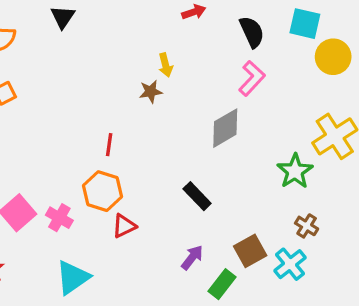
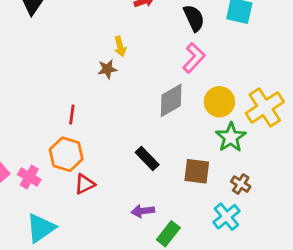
yellow circle: (333, 57) -> (219, 102), moved
brown square: (250, 251) -> (197, 171), moved, turned 36
purple arrow: (192, 258) -> (143, 211), turned -135

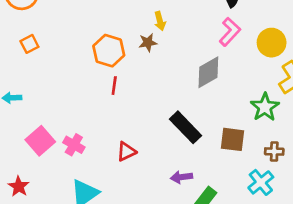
yellow circle: (219, 102) -> (272, 43), moved
orange hexagon: (66, 154) -> (109, 51), moved
black rectangle: (147, 159) -> (185, 127), size x1.4
brown cross: (241, 184) -> (274, 152), turned -30

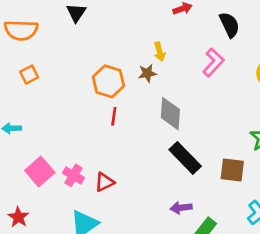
pink L-shape: (230, 32) -> (213, 62), moved
gray diamond: (208, 72) -> (170, 114), moved, turned -56
red triangle: (126, 152) -> (104, 182), moved

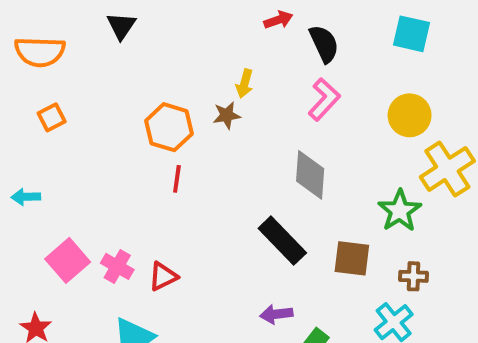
black semicircle: (229, 25) -> (324, 44), moved
yellow arrow: (160, 52) -> (245, 84), turned 30
gray diamond: (170, 114) -> (310, 175), moved

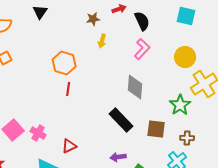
brown star: (227, 115) -> (93, 19), moved
red triangle: (163, 276) -> (69, 146), moved

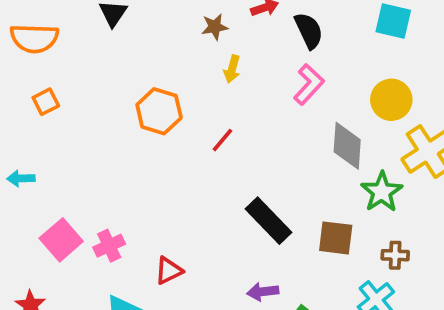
gray diamond: (135, 87) -> (347, 146), moved
red line: (68, 89) -> (222, 140), moved, turned 32
pink cross: (38, 133) -> (109, 246), turned 35

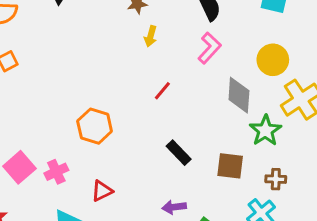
orange hexagon: (159, 111) -> (95, 126), moved
red line: (222, 140) -> (162, 91), moved
black rectangle: (268, 221) -> (179, 153), size x0.7

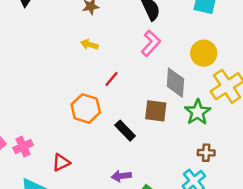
yellow arrow: (151, 36) -> (89, 45), moved, turned 91
orange hexagon: (95, 126) -> (86, 108), moved
brown square: (230, 166) -> (156, 111), moved

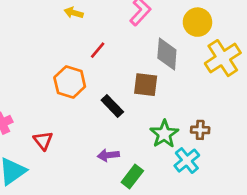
green star: (198, 112) -> (164, 134), moved
red triangle: (61, 163) -> (43, 141), turned -42

